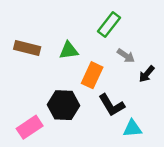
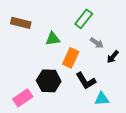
brown rectangle: (27, 48) -> (21, 23), moved

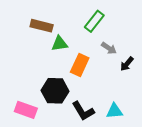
brown rectangle: (21, 23) -> (42, 26), moved
black L-shape: (86, 81) -> (83, 111), moved
pink rectangle: (23, 98) -> (26, 110), turned 54

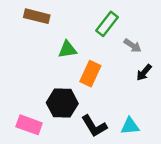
brown rectangle: (42, 26) -> (37, 16), moved
gray arrow: (109, 48) -> (133, 46), moved

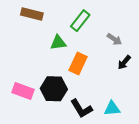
green rectangle: (107, 24) -> (80, 21), moved
pink rectangle: (29, 125) -> (23, 91), moved

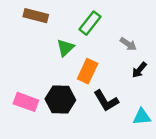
green triangle: (58, 43) -> (65, 48), turned -35
black L-shape: (81, 109) -> (106, 101), moved
cyan triangle: (112, 109) -> (142, 117), moved

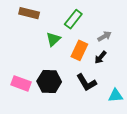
gray arrow: (128, 44) -> (104, 36), turned -64
black arrow: (139, 70) -> (100, 57), moved
orange rectangle: (88, 71) -> (79, 50), moved

